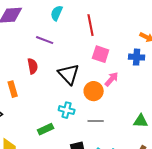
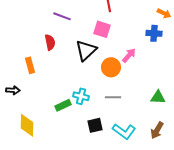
pink square: (101, 54) -> (102, 29), moved
black triangle: (69, 74) -> (86, 50), turned 30
cyan cross: (67, 110) -> (81, 96), moved

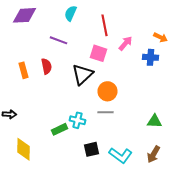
pink arrow: (129, 55) -> (126, 43), moved
orange rectangle: (30, 65) -> (24, 70), moved
gray line: (113, 97) -> (106, 112), moved

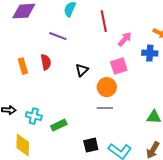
pink square: (98, 53) -> (119, 66), moved, turned -36
black triangle: (82, 74) -> (82, 70), size x0.6
cyan cross: (78, 120) -> (34, 116), moved

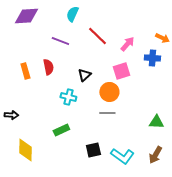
red line: (104, 21) -> (97, 36), moved, turned -35
cyan cross: (34, 116) -> (68, 97), moved

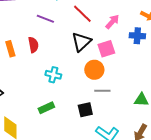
black triangle: (84, 75) -> (81, 42), moved, size x1.5
gray line: (107, 113) -> (102, 91), moved
black square: (93, 150) -> (85, 110), moved

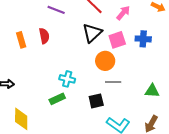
blue cross: (137, 36) -> (143, 39), moved
cyan cross: (53, 75) -> (67, 79), moved

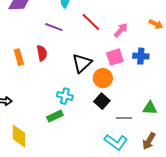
black triangle: (92, 33) -> (82, 63), moved
gray line: (113, 82) -> (124, 118), moved
black square: (96, 101) -> (102, 101), moved, turned -35

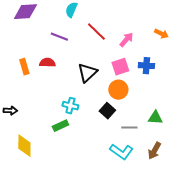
red semicircle: (42, 53) -> (47, 63), turned -77
orange circle: (103, 78) -> (118, 90), moved

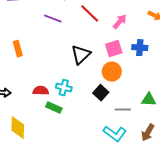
red semicircle: (47, 63) -> (41, 91), moved
green rectangle: (60, 126) -> (54, 108), turned 49

